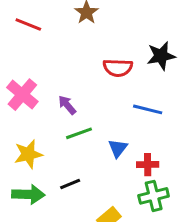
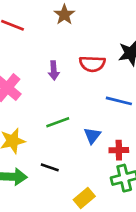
purple arrow: (67, 105) -> (54, 70), moved, turned -144
black line: (70, 184) -> (50, 167), turned 42

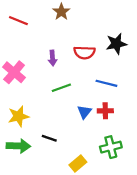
green line: (58, 122) -> (61, 88), moved
red cross: (119, 150) -> (105, 111), moved

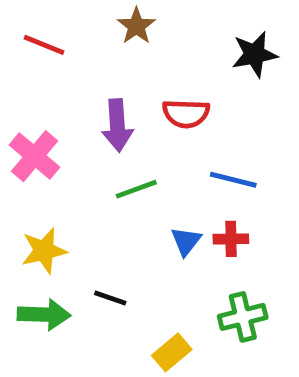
black star: (116, 44) -> (255, 54), moved
purple arrow: (53, 58) -> (117, 125), size x1.5

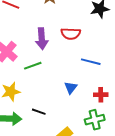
green line: (136, 189) -> (33, 66), moved
red cross: (231, 239) -> (101, 95), moved

